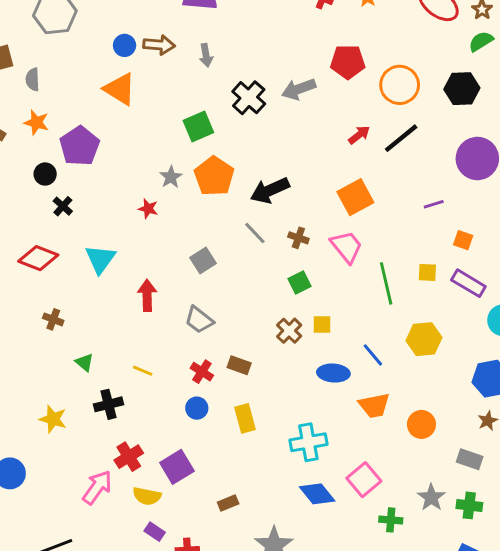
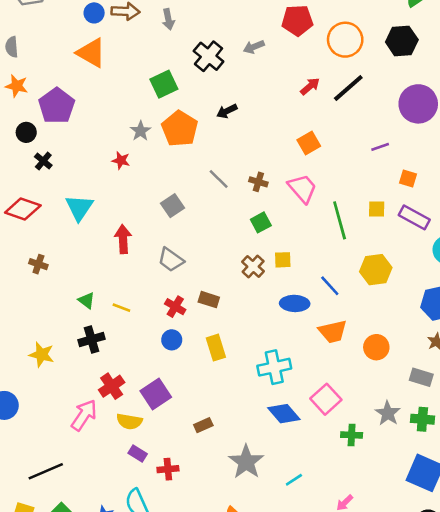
gray arrow: (299, 89) -> (254, 47), size x0.7
black arrow: (270, 190) -> (227, 111), moved, size x0.6
orange square: (355, 197) -> (309, 143), size x0.7
green triangle: (84, 362) -> (87, 300), moved

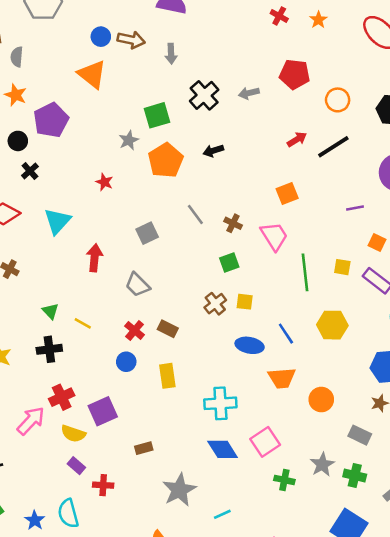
orange circle: (345, 40) -> (338, 100), size x0.7
gray star: (141, 131) -> (129, 140), moved

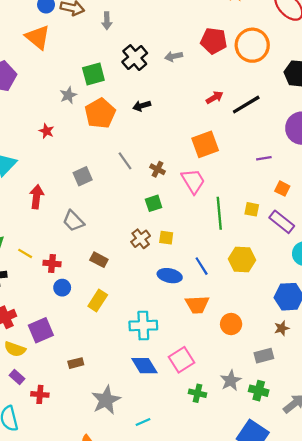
orange circle: (338, 100) -> (252, 45), moved, size x1.6
orange square: (287, 194) -> (205, 144), size x1.4
red cross: (135, 330) -> (52, 264), moved, turned -35
yellow rectangle: (167, 376) -> (98, 301), turned 40
gray rectangle: (360, 435) -> (264, 356), turned -42

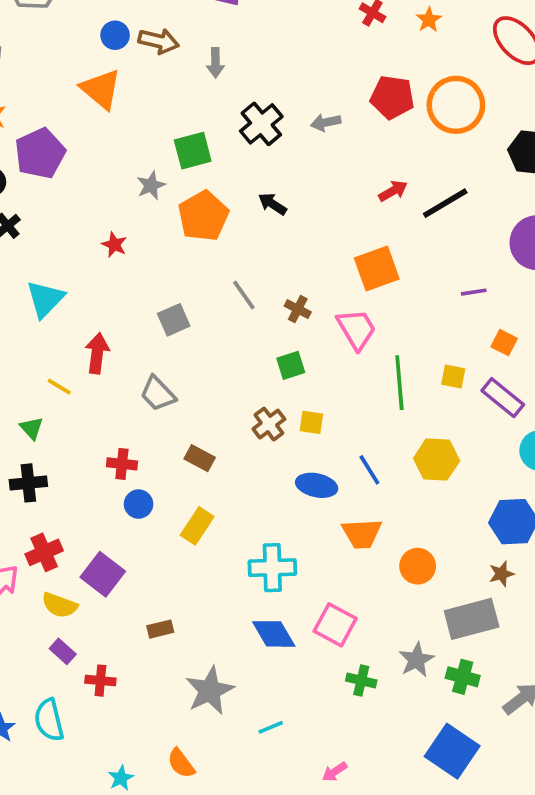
black arrow: (142, 106) -> (272, 204), turned 49
yellow line: (25, 253) -> (59, 387), moved
purple square: (41, 330) -> (103, 574), turned -30
gray rectangle: (264, 356) -> (472, 619), size x1.6
pink square: (181, 360) -> (335, 625), turned -30

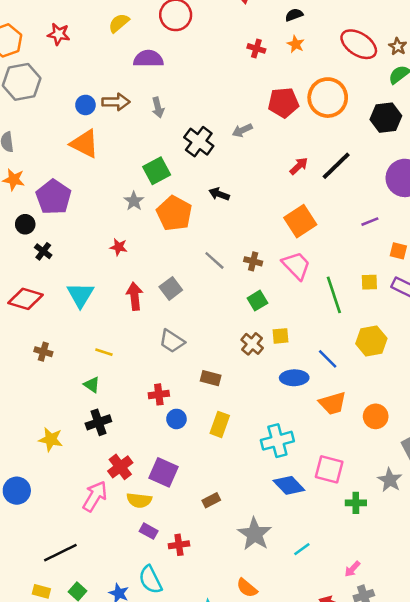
red arrow: (97, 353) -> (135, 296), moved

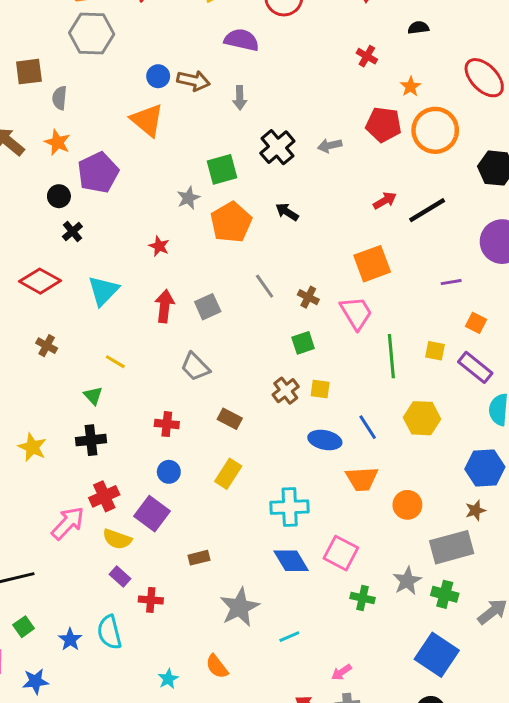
orange star: (296, 44) -> (411, 87), moved
blue circle: (176, 419) -> (169, 472), moved

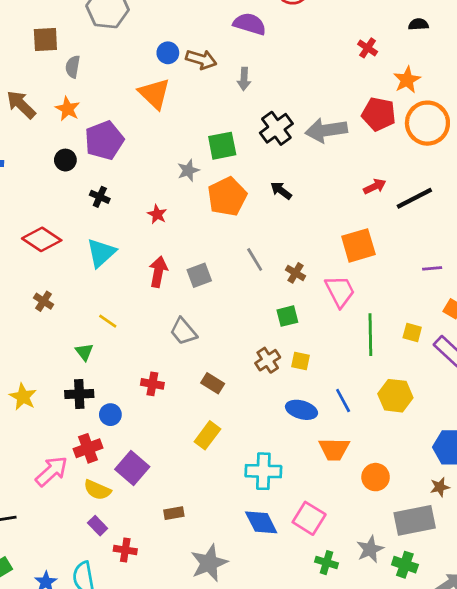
orange star: (411, 87) -> (407, 80), size x1.4
gray arrow: (330, 145) -> (326, 130), size x1.8
black cross: (72, 232) -> (100, 197), moved, turned -30
blue circle: (169, 472) -> (110, 415), moved

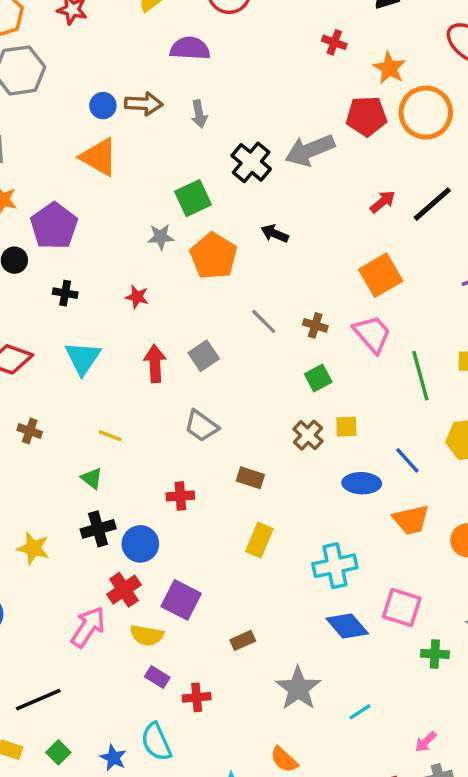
gray star: (188, 170) -> (161, 237), turned 30
blue circle: (110, 415) -> (140, 544), size x1.4

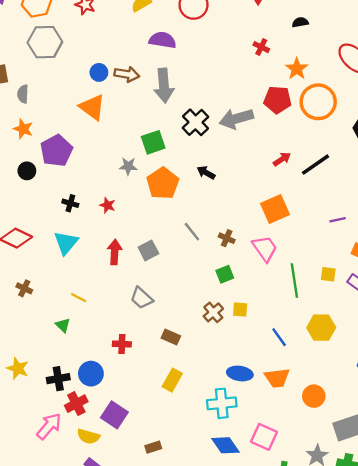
gray arrow: (199, 114) -> (164, 86), size x1.8
black cross: (65, 293) -> (70, 203), moved
blue ellipse: (362, 483) -> (240, 373), moved
black cross: (98, 529) -> (58, 379), moved

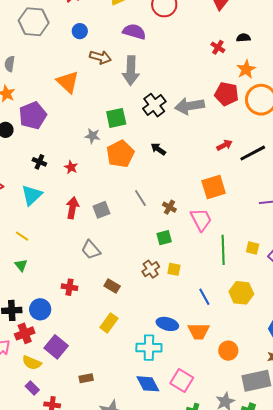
black semicircle: (300, 22) -> (243, 38), moved
blue circle: (99, 72) -> (80, 31), moved
yellow line: (79, 298) -> (22, 236), moved

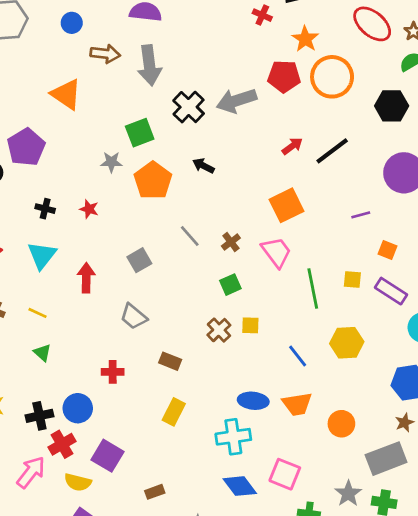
brown cross: (169, 207) -> (231, 242), turned 32
red arrow: (72, 208) -> (86, 278), moved

